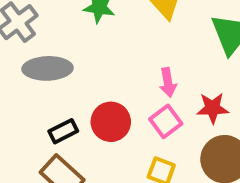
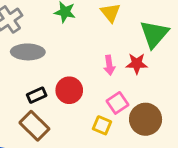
red star: (213, 108) -> (137, 64), moved
pink square: (166, 121) -> (118, 103), moved

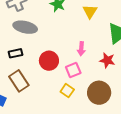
red star: (137, 64) -> (107, 60), moved
black rectangle: (37, 95) -> (16, 53), moved
pink square: (118, 103) -> (73, 70), moved

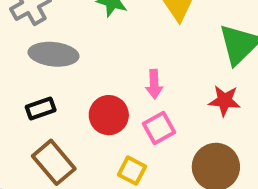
pink arrow: (81, 49) -> (154, 84), moved
yellow square: (67, 91) -> (132, 171), moved

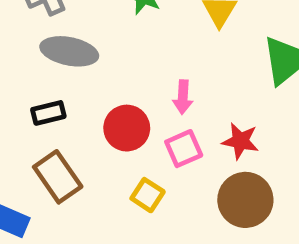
red star: (225, 101) -> (240, 141), moved

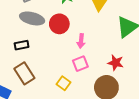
red circle: (127, 128) -> (59, 24), moved
red star: (240, 141) -> (116, 63), moved

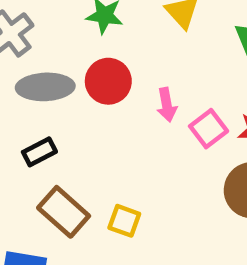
pink square: (80, 64) -> (209, 129), moved
yellow square: (63, 83) -> (124, 221), moved

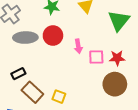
pink square: (209, 129) -> (96, 57), turned 35
black rectangle: (39, 152) -> (18, 74), moved

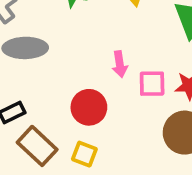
red circle: (53, 36) -> (89, 107), moved

